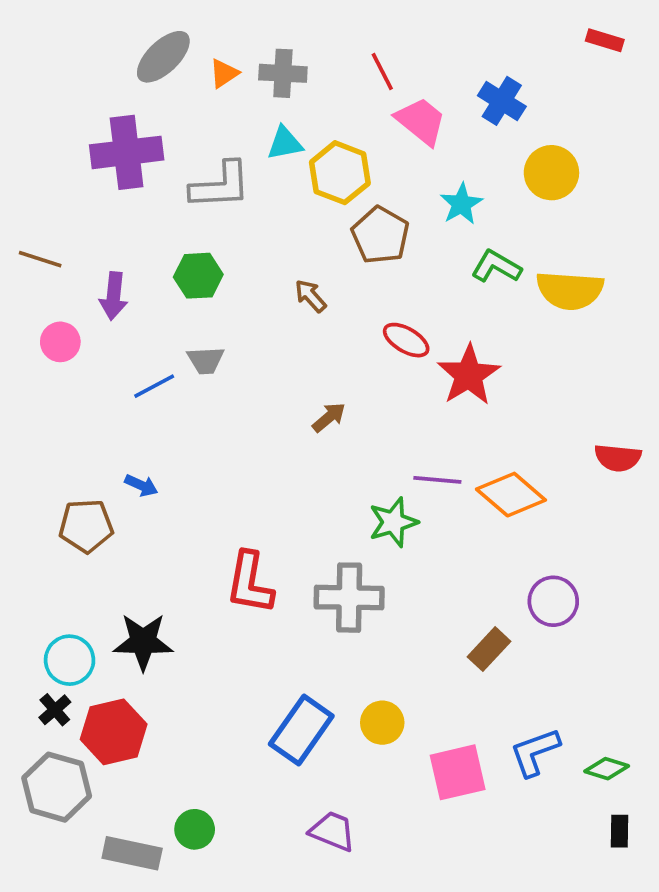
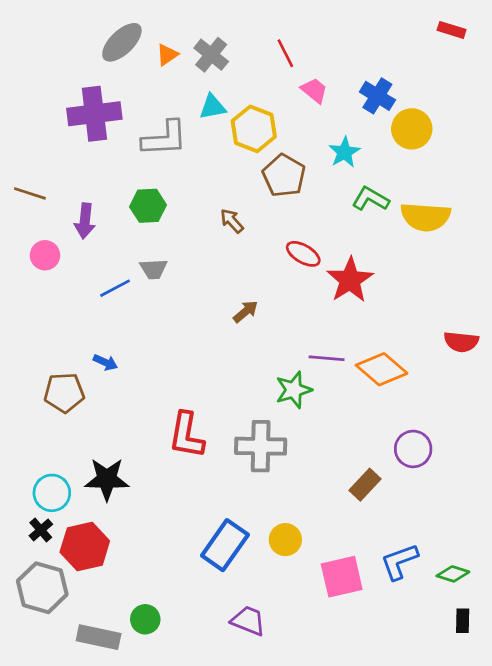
gray cross: (283, 73) -> (211, 55), turned 36
blue cross: (502, 101) -> (377, 96), moved
pink trapezoid: (421, 121) -> (314, 90), size x0.7

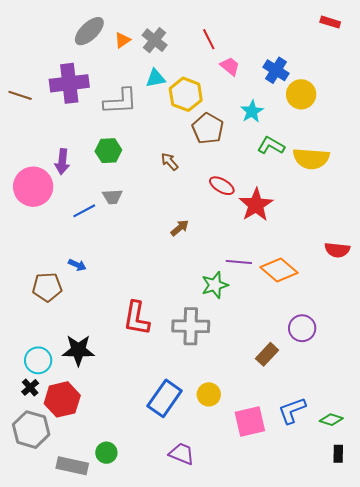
brown line: (30, 193) -> (20, 95), moved
pink circle: (45, 255) -> (33, 187), size x1.8

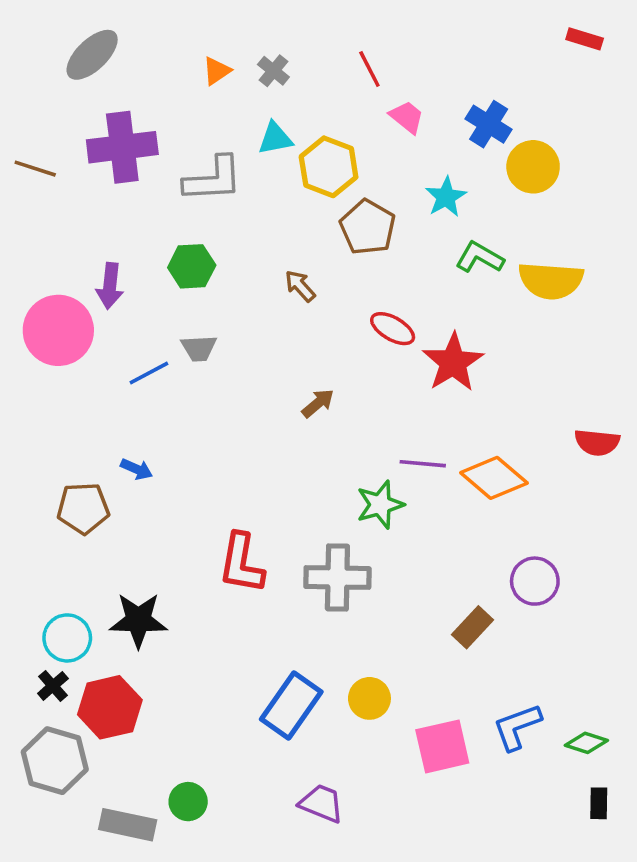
gray ellipse: (89, 31) -> (92, 55), moved
gray cross: (155, 40) -> (273, 71), size x0.7

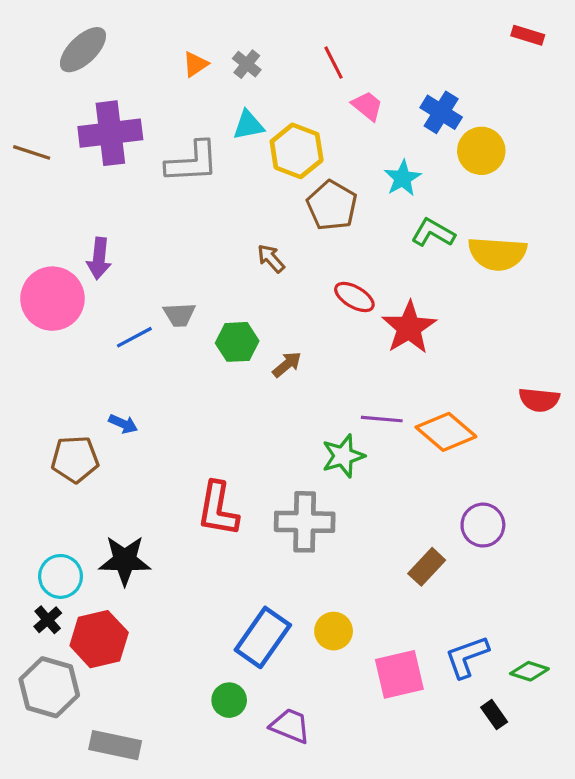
green hexagon: (192, 266) -> (237, 342), moved
green circle: (188, 802) -> (229, 700), moved
black rectangle: (599, 803) -> (494, 715), moved, turned -36

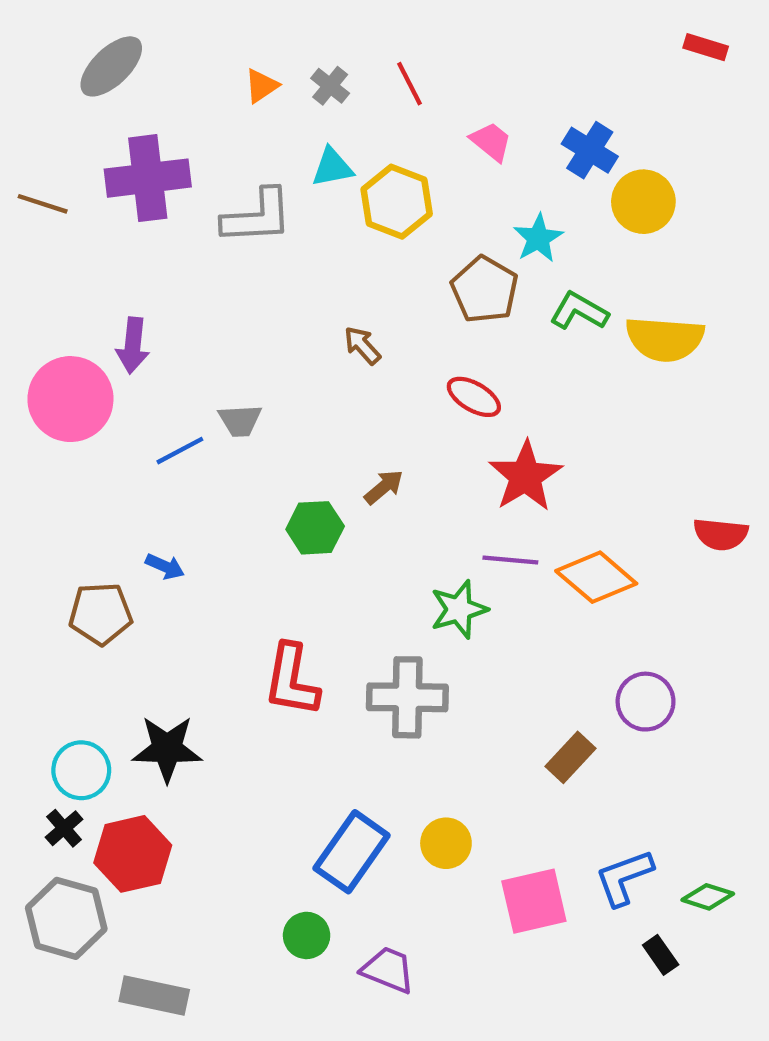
red line: (334, 63) -> (410, 84), moved
brown pentagon: (332, 205) -> (485, 290), moved
red star: (409, 328) -> (525, 476), moved
green hexagon: (237, 342) -> (315, 528), moved

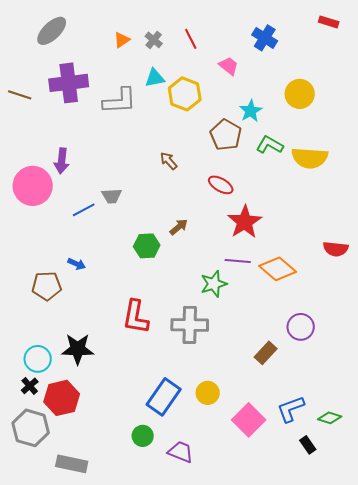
blue cross: (590, 150) -> (265, 38), moved
pink square: (534, 901) -> (249, 420), turned -32

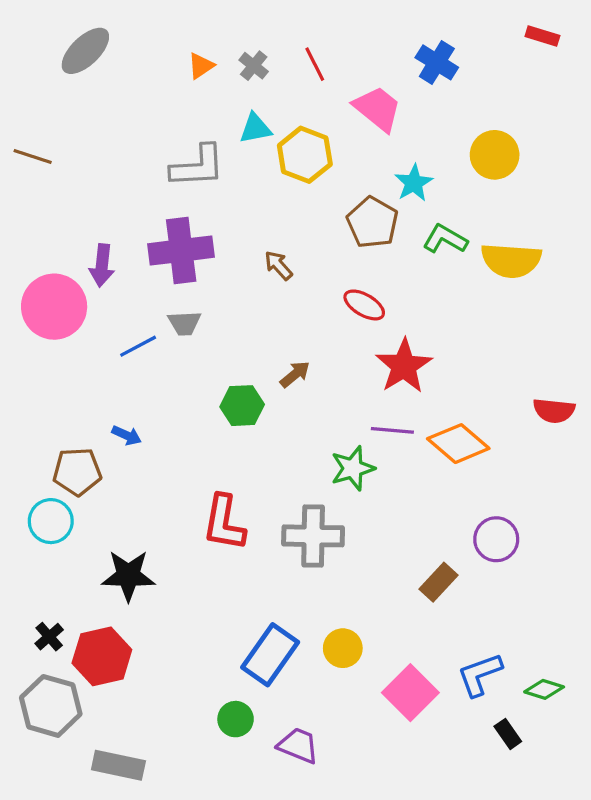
pink trapezoid: (229, 66) -> (377, 109), size x1.5
purple cross: (69, 83) -> (181, 251), moved
cyan circle: (38, 359) -> (51, 521), moved

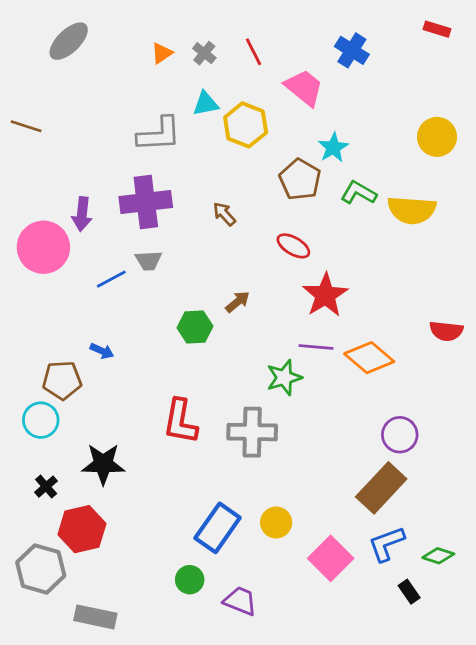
yellow circle: (495, 155) -> (437, 137), moved
brown rectangle: (438, 582) -> (381, 488), moved, size x1.6
black cross: (49, 637) -> (46, 487), moved

